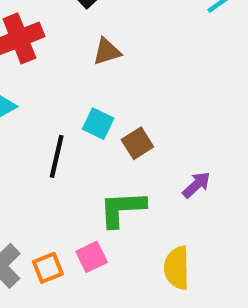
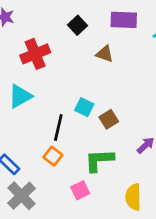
brown triangle: (107, 51) -> (105, 54), moved, turned 36
orange square: (48, 268) -> (53, 156), moved, turned -30

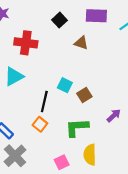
red cross: (35, 54) -> (26, 43), turned 30
pink square: (80, 190) -> (62, 162), moved
yellow semicircle: (133, 197) -> (90, 155), moved

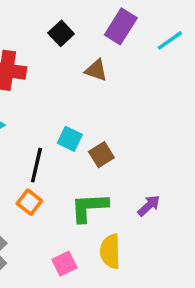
purple rectangle: (96, 16) -> (121, 26), turned -60
purple arrow: (114, 116) -> (149, 206), moved

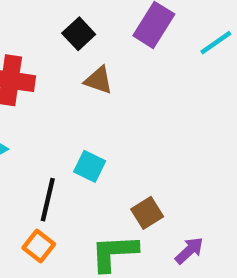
brown triangle: (96, 70) -> (99, 80), moved
brown square: (101, 155) -> (147, 213), moved

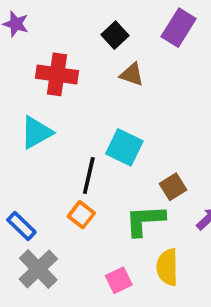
cyan square: (90, 166) -> (124, 147), size x1.4

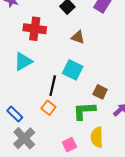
brown triangle: (132, 74) -> (78, 37), moved
brown square: (173, 187) -> (100, 92), turned -32

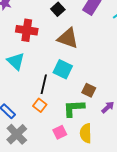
brown triangle: (78, 37) -> (68, 38), size x1.6
cyan triangle: (23, 61) -> (16, 61), turned -48
pink square: (69, 145) -> (60, 132), moved

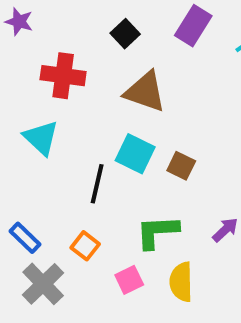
brown square: (89, 90) -> (181, 166), moved
orange square: (40, 105) -> (85, 246), moved

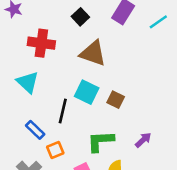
blue rectangle: (25, 238) -> (35, 130), moved
orange square: (85, 246) -> (55, 150), turned 30

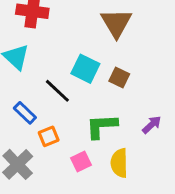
brown triangle: (93, 53) -> (116, 23), moved, turned 40
black line: (63, 111) -> (57, 91), turned -60

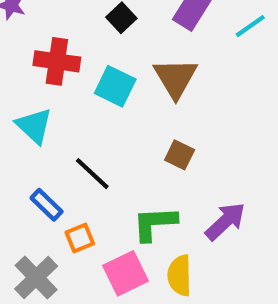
cyan square: (85, 69) -> (115, 86), moved
purple arrow: (152, 125) -> (225, 221), size x1.5
pink square: (81, 161) -> (126, 273), size x1.5

